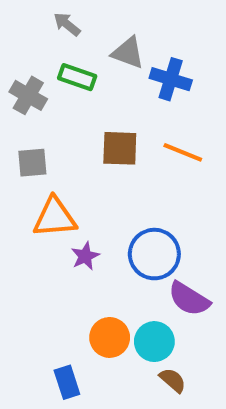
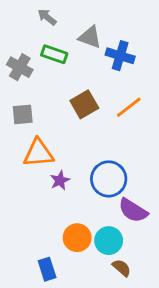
brown square: (120, 148) -> (84, 104), turned -32
orange line: (183, 152) -> (129, 107), turned -60

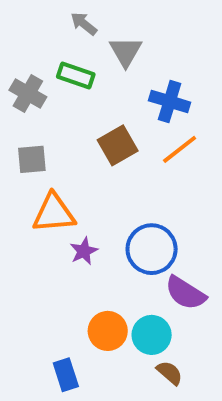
gray arrow: (47, 17) -> (84, 24), moved
gray triangle: (90, 37) -> (126, 52), turned 40
blue cross: (120, 56) -> (170, 101), moved

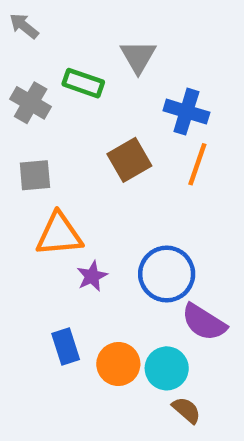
gray arrow: (84, 24) -> (24, 26), moved
orange line: (180, 149) -> (197, 164), turned -33
blue rectangle: (66, 375) -> (66, 346), moved

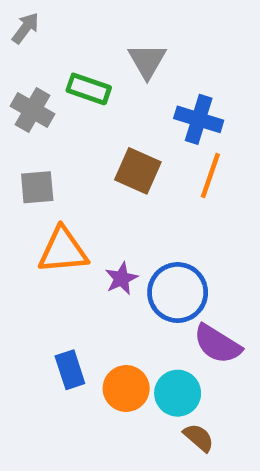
gray arrow: (24, 26) -> (25, 28), turned 88
brown square: (129, 160) -> (138, 171), turned -36
purple star: (92, 276) -> (121, 278), moved

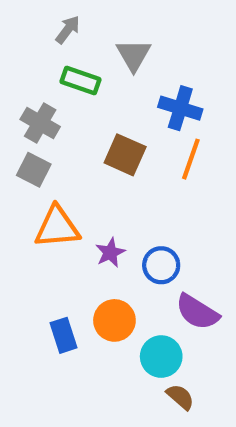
gray arrow: (25, 28) -> (68, 30), moved
gray cross: (33, 110) -> (40, 123), moved
gray square: (37, 187) -> (34, 170), turned 32
blue circle: (178, 293) -> (161, 265), size x0.7
orange circle: (126, 388) -> (114, 320), moved

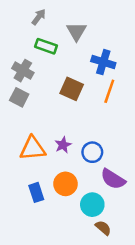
orange triangle: (57, 227) -> (33, 149), moved

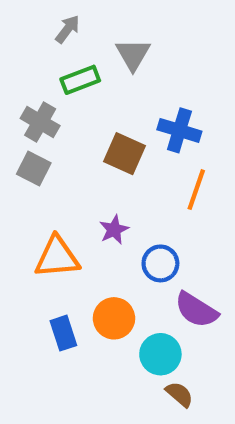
green rectangle: (46, 46) -> (80, 80), turned -40
blue cross: (103, 62) -> (179, 130), moved
orange line: (109, 91) -> (196, 190), moved
purple star: (63, 145) -> (114, 230), moved

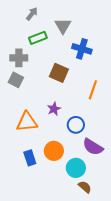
gray cross: (40, 122) -> (19, 58), turned -30
blue cross: (179, 130) -> (82, 49), moved

